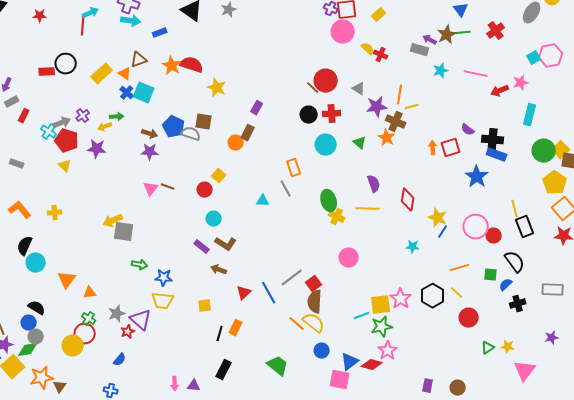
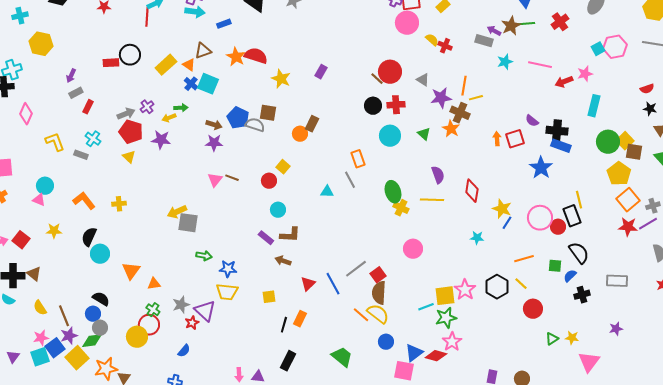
purple rectangle: (257, 108) -> (321, 72), moved
cyan cross: (49, 132) -> (93, 139), moved
black rectangle: (525, 227) -> (572, 216), moved
brown L-shape: (226, 244) -> (290, 235), turned -30

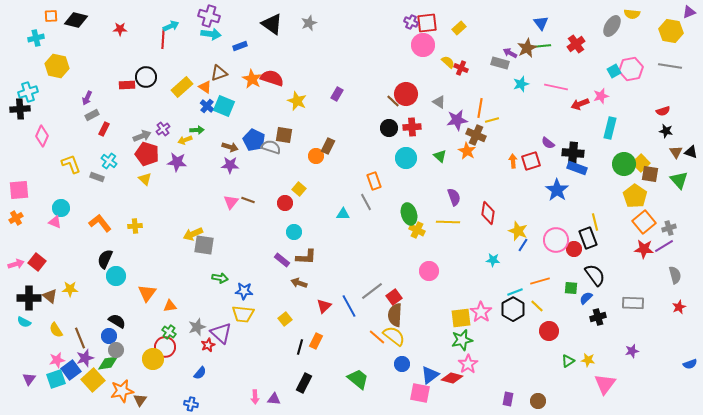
yellow star: (54, 231) -> (70, 289), moved
yellow square: (269, 297) -> (285, 319), turned -32
cyan line: (426, 307) -> (515, 292), moved

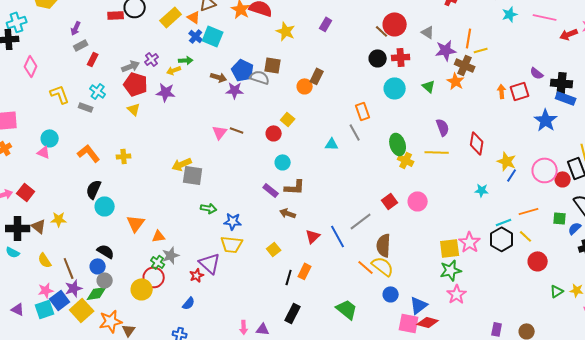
purple star: (230, 165) -> (235, 90), moved
red square: (394, 297) -> (390, 201), moved
gray star: (197, 327) -> (171, 255), moved
red diamond: (452, 378) -> (428, 322), moved
purple triangle: (29, 379) -> (18, 309), turned -40

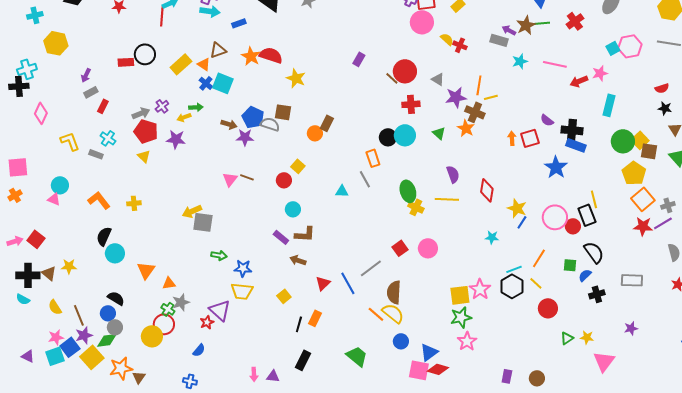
purple rectangle: (326, 24) -> (359, 59), moved
black circle: (378, 58) -> (388, 137), moved
orange line: (529, 211) -> (539, 258), turned -42

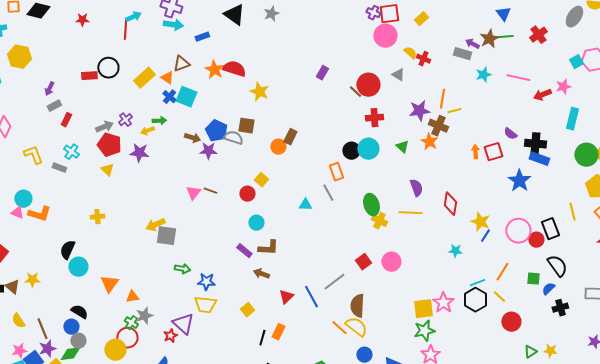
gray triangle: (438, 79) -> (398, 75), moved
yellow line: (594, 199) -> (572, 212), moved
orange L-shape: (99, 200) -> (39, 214), moved, turned 145

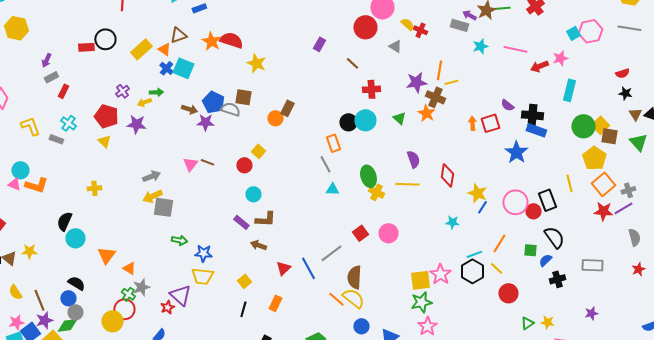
red circle: (368, 85) -> (365, 27), moved
gray arrow: (104, 127) -> (151, 176), moved
cyan triangle: (305, 205) -> (332, 189), moved
orange triangle: (132, 297) -> (129, 268), turned 40
black line: (262, 338) -> (243, 309), moved

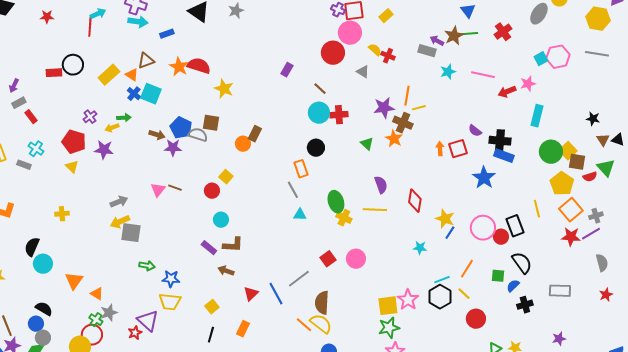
red semicircle: (622, 73) -> (590, 177), moved
red rectangle: (63, 91) -> (31, 117), turned -64
cyan circle: (365, 120) -> (319, 113), moved

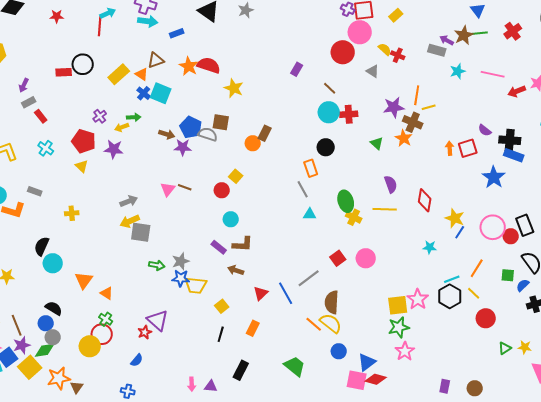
gray rectangle: (24, 165) -> (35, 191), moved
yellow trapezoid: (170, 302) -> (196, 285), moved
gray star: (109, 313) -> (181, 261), moved

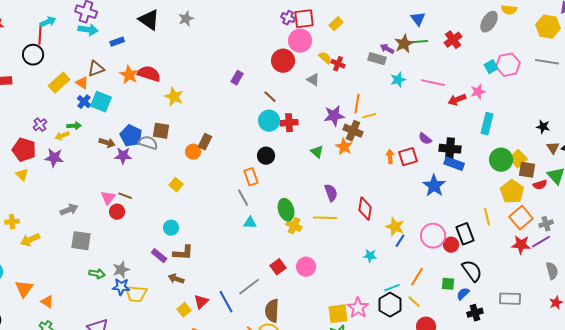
black circle: (83, 64) -> (33, 55), moved
red circle: (222, 190) -> (117, 212), moved
yellow arrow: (130, 221) -> (30, 240), moved
yellow square: (222, 306) -> (184, 310), moved

